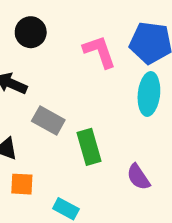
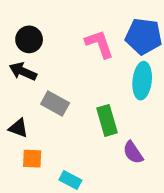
black circle: (31, 32) -> (29, 39), moved
green rectangle: (89, 147) -> (107, 120), moved

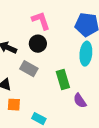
black circle: (29, 39) -> (38, 44), moved
pink L-shape: (99, 44) -> (41, 21), moved

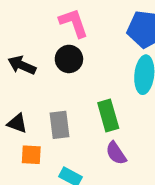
gray rectangle: (29, 69) -> (60, 125), moved, turned 54
purple semicircle: (80, 101) -> (116, 153), moved

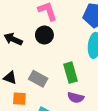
gray rectangle: (60, 125) -> (38, 79), turned -54
purple semicircle: (116, 153) -> (76, 98), turned -42

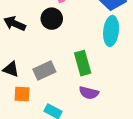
gray rectangle: (38, 79) -> (44, 71), turned -54

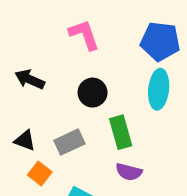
black circle: (52, 19) -> (93, 93), moved
orange square: (22, 94) -> (40, 173), turned 35

